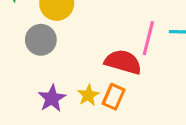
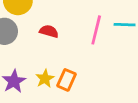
red semicircle: (123, 62) -> (49, 31), moved, size x0.6

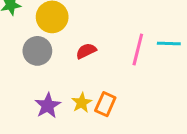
red semicircle: (49, 31) -> (86, 51), turned -42

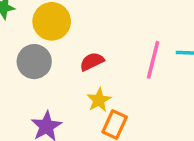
yellow star: (82, 103) -> (99, 100), moved

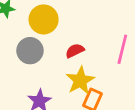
yellow star: (99, 100) -> (80, 81), size x1.5

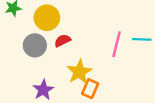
red semicircle: (75, 51) -> (62, 41), moved

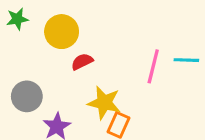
gray circle: (35, 45) -> (27, 96), moved
yellow star: (79, 72) -> (104, 103), turned -30

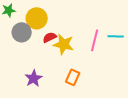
gray circle: (27, 96) -> (22, 32), moved
yellow star: (104, 103) -> (64, 44), moved

